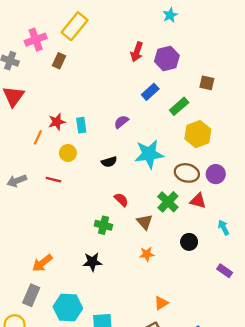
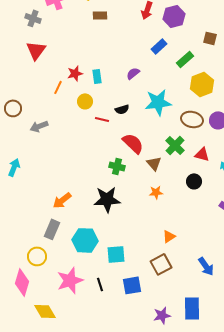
brown rectangle: (59, 61) -> (100, 15), moved, turned 64
red line: (53, 180) -> (102, 119), moved
red semicircle: (121, 200) -> (133, 143), size x1.6
red triangle: (198, 201) -> (202, 154), moved
black star: (92, 262) -> (107, 199), size x1.5

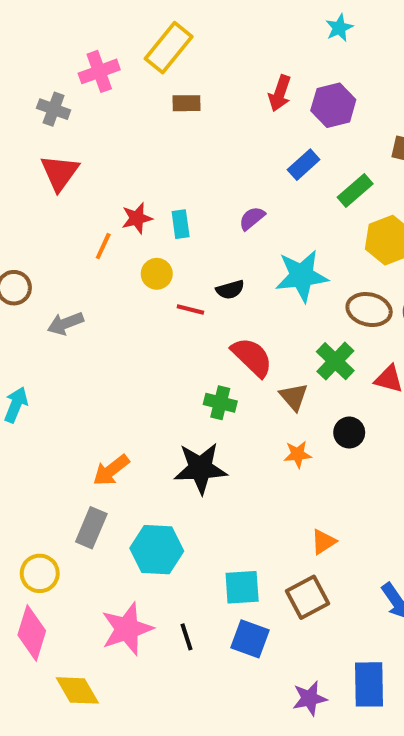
black circle: (194, 181) -> (349, 433), moved
cyan square: (116, 254) -> (242, 587), moved
yellow circle: (37, 256) -> (40, 573), moved
blue square: (132, 285) -> (250, 639), turned 30

